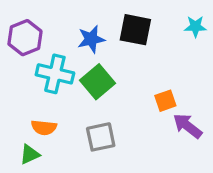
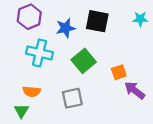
purple hexagon: (25, 38) -> (29, 17), moved
green square: (98, 82) -> (84, 61), moved
green triangle: (30, 154) -> (21, 111), turned -35

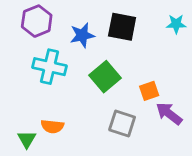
orange semicircle: (32, 91) -> (52, 126), moved
gray square: (72, 98) -> (122, 124), moved, turned 30

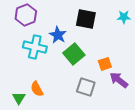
blue star: (82, 35) -> (58, 35), moved, turned -30
orange semicircle: (52, 126) -> (37, 89), turned 56

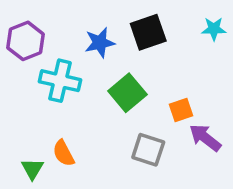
purple hexagon: (26, 15) -> (25, 41), moved
black square: (86, 19) -> (148, 32), turned -30
blue star: (58, 35) -> (100, 43), moved, turned 30

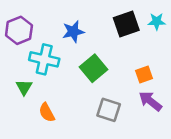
black square: (148, 32) -> (126, 24), moved
orange square: (181, 110) -> (144, 75), moved
green triangle: (32, 169) -> (24, 87), moved

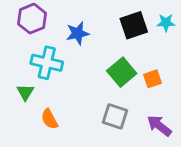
purple hexagon: (19, 30) -> (32, 19), moved
green square: (93, 68) -> (122, 72), moved
purple arrow: (150, 101) -> (159, 126), moved

